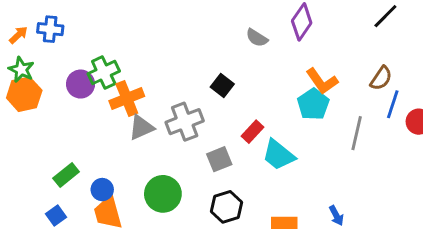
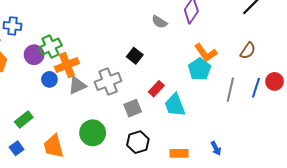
blue cross: (50, 29) -> (12, 26), moved
blue line: (393, 104) -> (256, 88), moved
cyan trapezoid: (279, 155) -> (175, 105), turned 30
blue circle: (102, 190) -> (49, 79), moved

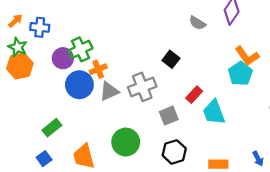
orange cross: (67, 65) -> (98, 69), size x0.7
blue circle: (49, 79) -> (79, 85), size x1.6

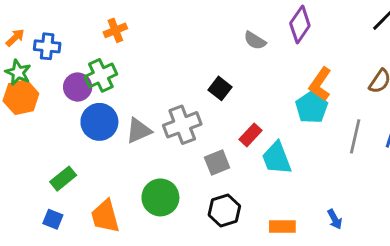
orange L-shape: (247, 56) -> (320, 84), turned 70
orange cross: (98, 69) -> (115, 30), moved
blue square: (44, 159) -> (53, 219), turned -32

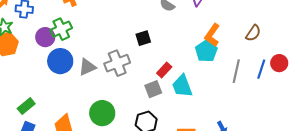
black square: (220, 88) -> (143, 38), turned 35
gray square: (217, 163) -> (153, 89), moved
green rectangle: (63, 179) -> (26, 106), moved

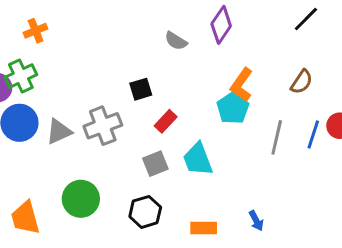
red rectangle: (164, 70) -> (166, 121), moved

